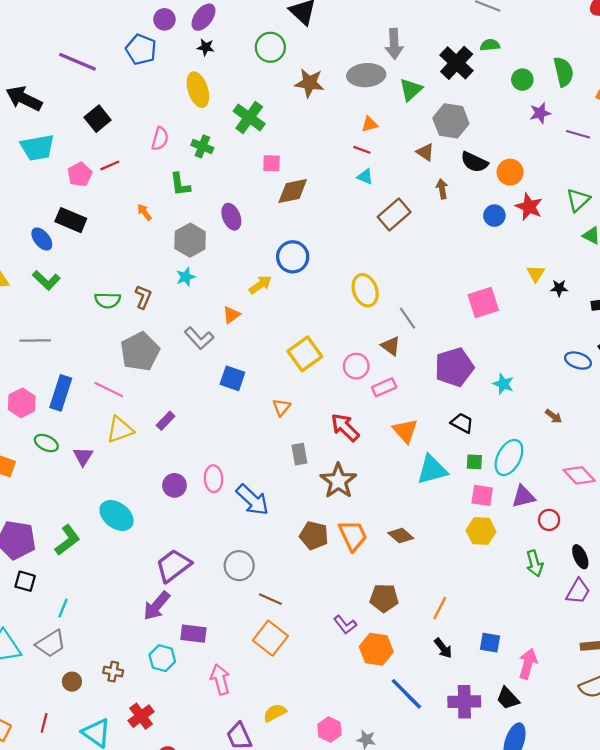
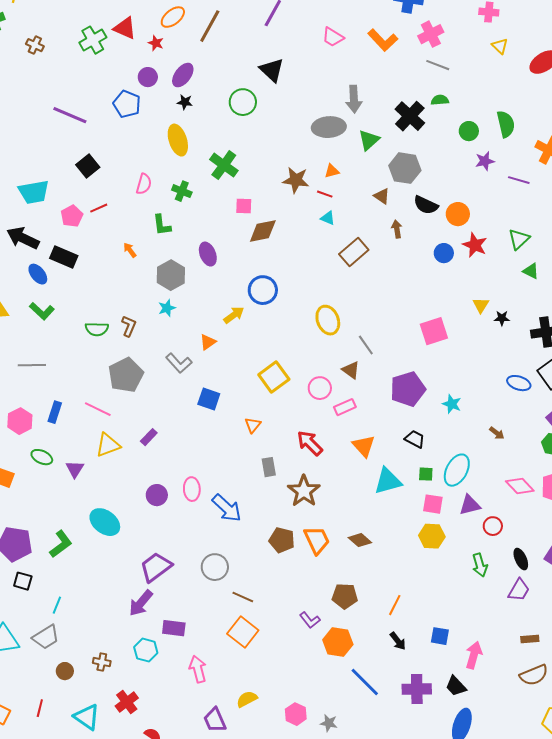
brown star: (309, 83) -> (296, 180), moved
black arrow: (24, 99) -> (23, 238), moved
blue rectangle: (61, 393) -> (55, 412), size x0.7

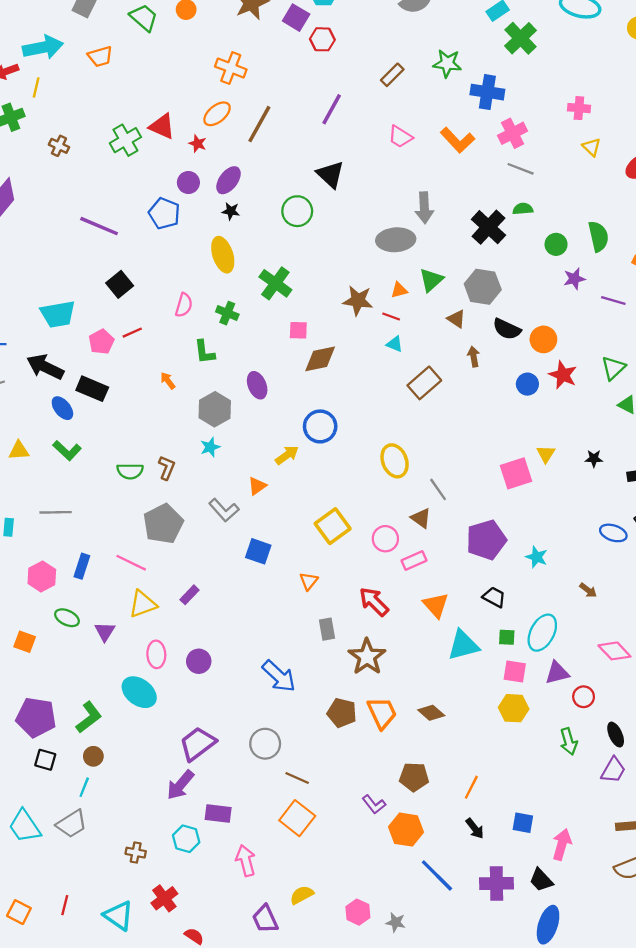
green triangle: (369, 140) -> (431, 280), moved
yellow triangle: (481, 305) -> (546, 454), moved
pink ellipse: (192, 489) -> (156, 654), moved
brown circle: (65, 671) -> (93, 756), moved

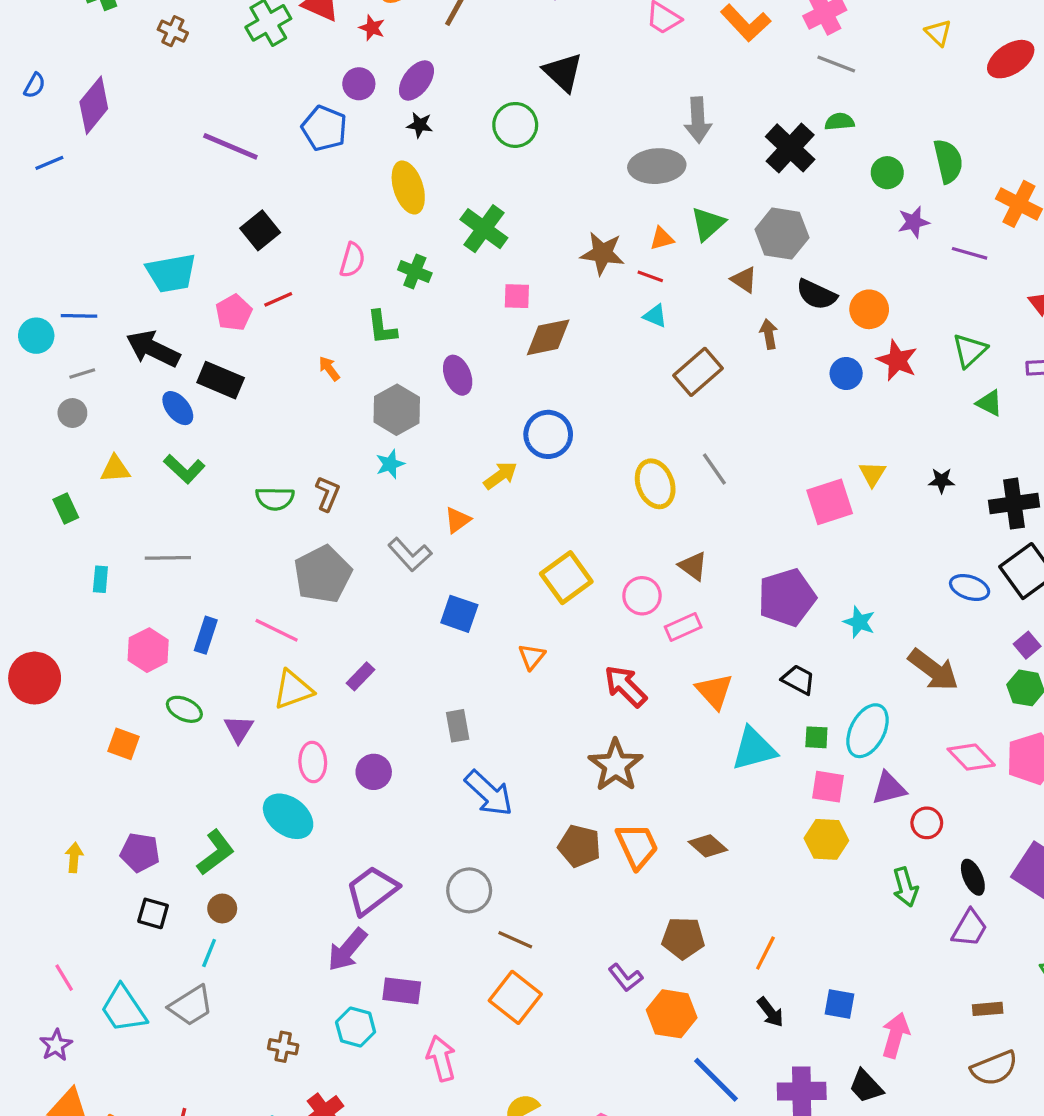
gray line: (438, 489) -> (714, 469), moved
brown arrow: (588, 590) -> (933, 670), size x2.0
gray rectangle: (327, 629) -> (458, 726), moved
purple pentagon: (36, 717) -> (140, 853), size x0.7

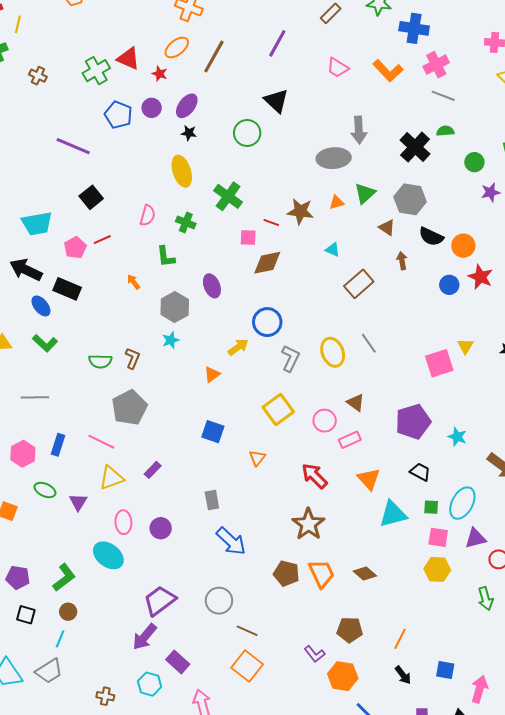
blue pentagon: (324, 128) -> (118, 115), moved
red line: (650, 276) -> (271, 222), moved
gray L-shape: (410, 555) -> (290, 358), moved, turned -112
purple rectangle: (402, 991) -> (178, 662), turned 35

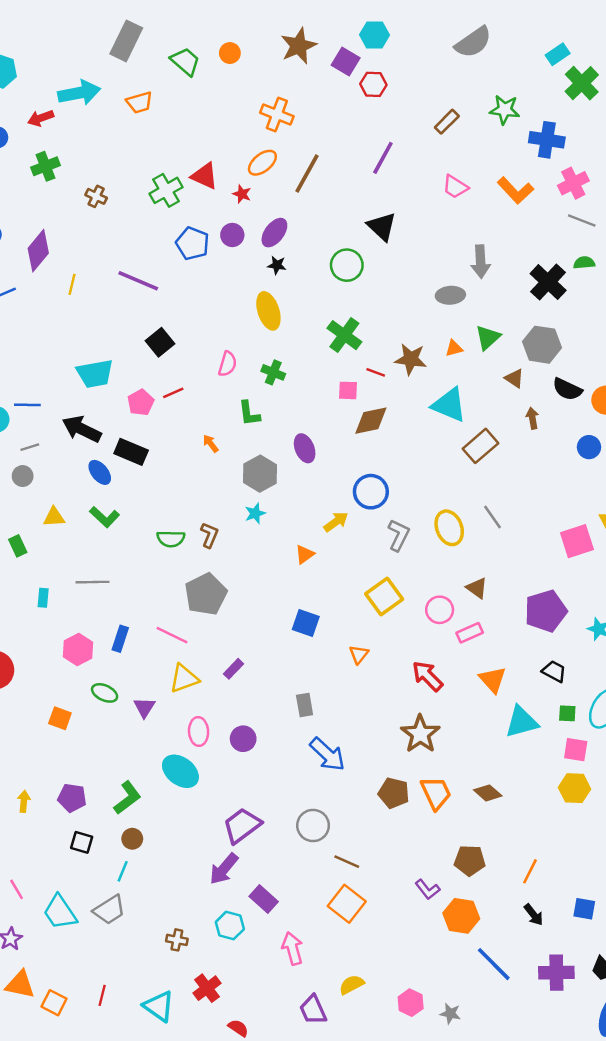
yellow line: (18, 24) -> (72, 284), moved
gray ellipse: (334, 158) -> (450, 295), size x0.7
green cross: (228, 196) -> (344, 335), moved
cyan triangle: (333, 250) -> (449, 405), size x2.0

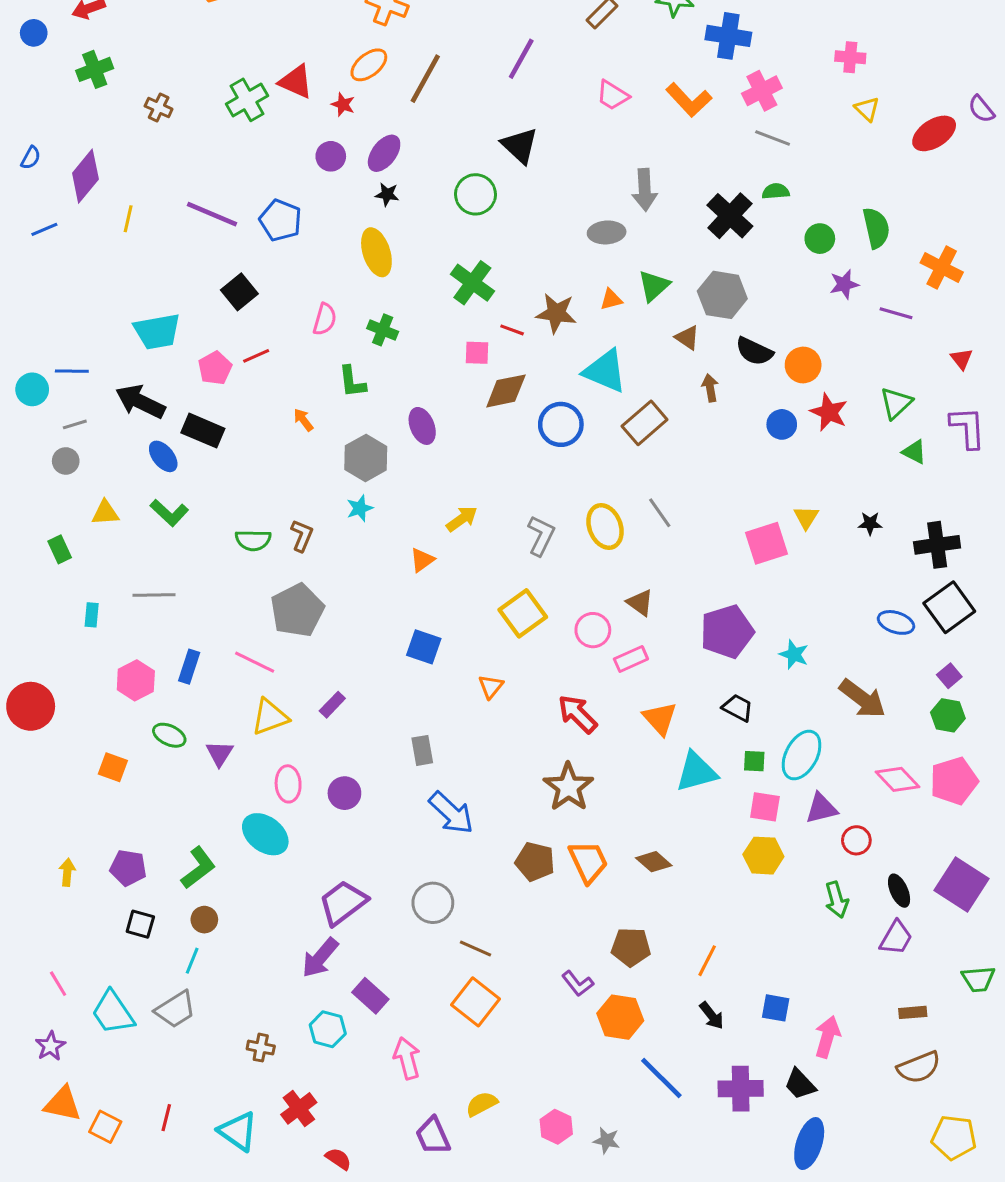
blue pentagon: (193, 243) -> (280, 220), moved
blue circle: (371, 492) -> (561, 424), moved

